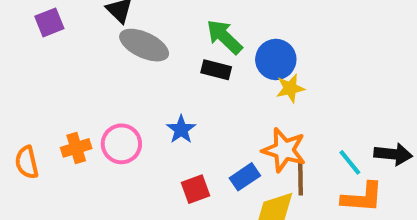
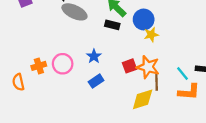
orange semicircle: (27, 162) -> (18, 82), moved
blue rectangle: (245, 177) -> (96, 81), moved
red square: (196, 189) -> (130, 66), moved

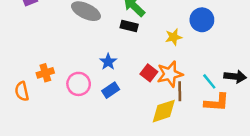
blue circle: (144, 19) -> (202, 20), moved
pink circle: (63, 64) -> (79, 84), moved
red square: (130, 66) -> (149, 73), turned -32
orange star: (148, 67) -> (170, 74), turned -30

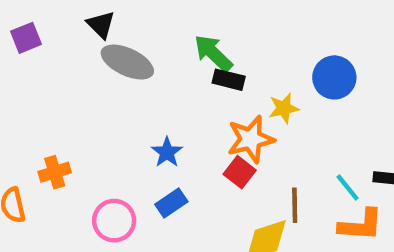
black rectangle: (129, 26) -> (229, 80), moved
orange star: (170, 74) -> (251, 139), moved
pink circle: (79, 84) -> (114, 221), moved

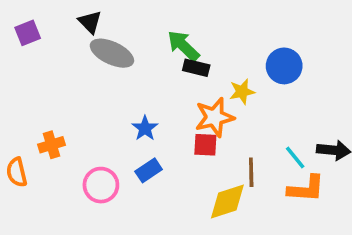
red square: (240, 172) -> (205, 145), turned -35

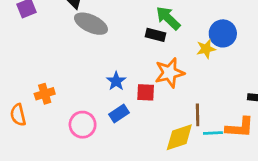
green arrow: (183, 46) -> (168, 18), moved
yellow star: (242, 92) -> (206, 49), moved
red square: (205, 145) -> (146, 92), moved
cyan line: (295, 158) -> (213, 133), moved, turned -54

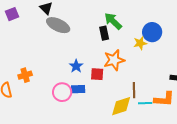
black rectangle: (155, 35) -> (104, 33), turned 64
blue rectangle: (119, 113) -> (78, 89), turned 32
pink circle: (83, 125) -> (62, 92), moved

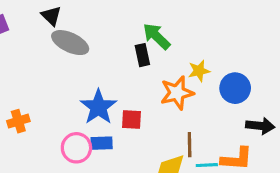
blue circle: (152, 32) -> (235, 88), moved
orange star: (114, 60) -> (177, 93), moved
blue star: (76, 66) -> (98, 107), size x1.6

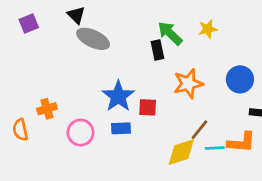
yellow star: (199, 71) -> (208, 29), moved
brown line: (190, 145) -> (199, 130), turned 40
pink circle: (76, 148) -> (80, 133), moved

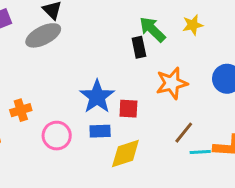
gray ellipse: (93, 39) -> (43, 35), moved, turned -52
yellow diamond: (181, 152) -> (125, 153), moved

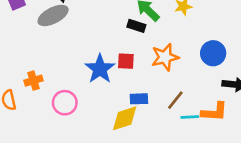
black rectangle: (139, 47) -> (136, 26), turned -60
red square: (128, 109) -> (126, 61), moved
blue rectangle: (100, 131) -> (139, 99), moved

